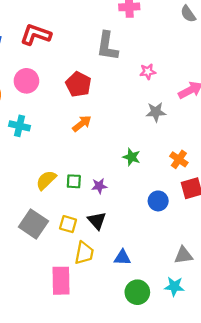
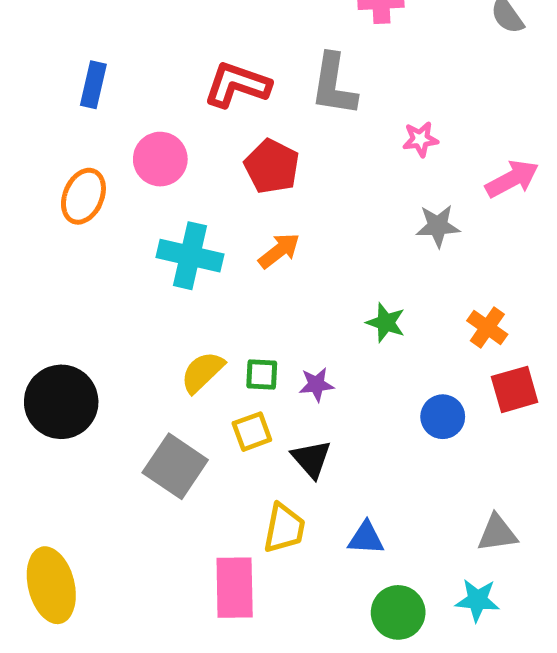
red L-shape: (36, 35) -> (237, 85), moved
cyan cross: (20, 126) -> (190, 256), moved, size x1.4
yellow square: (68, 224) -> (252, 432), moved, turned -36

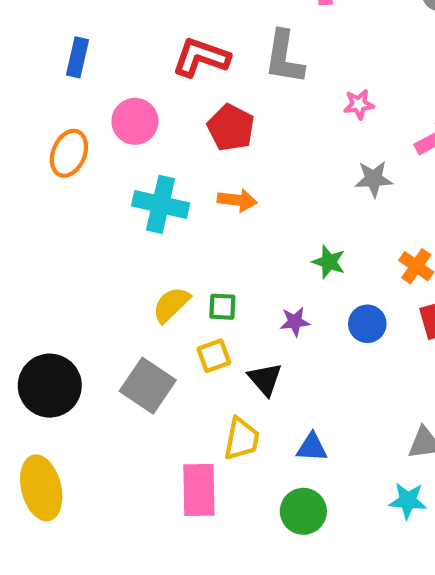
orange arrow: (279, 251) -> (237, 200), turned 45
purple star: (316, 385) -> (295, 322), moved
black circle: (61, 402) -> (50, 386), moved
blue circle: (443, 417) -> (367, 324), moved
green circle: (398, 612) -> (303, 511), moved

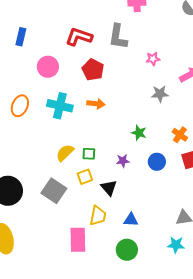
orange ellipse: (69, 153) -> (20, 106), moved

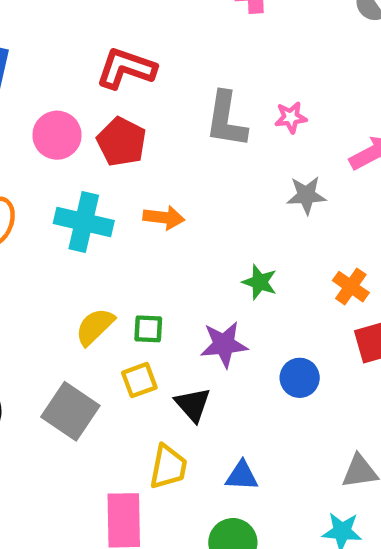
gray L-shape: (118, 37) -> (226, 120), moved
red pentagon: (93, 70) -> (122, 142), moved
purple star: (123, 161) -> (224, 344), size x1.5
blue circle: (157, 162) -> (300, 378), moved

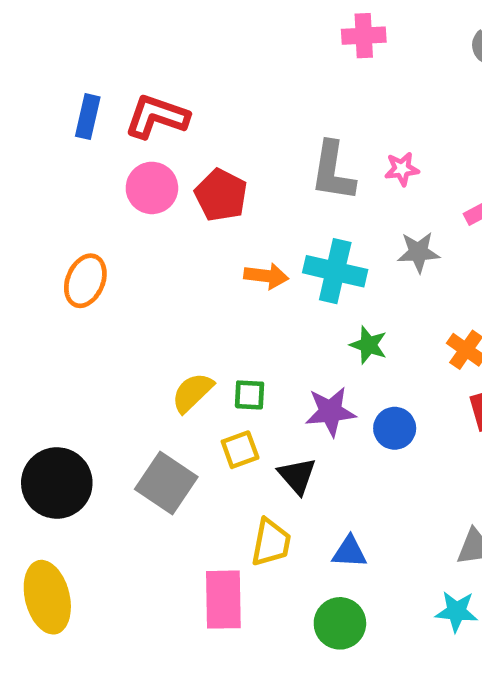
red L-shape: (126, 68) -> (157, 117), moved
cyan cross: (84, 222) -> (335, 271), moved
blue circle: (300, 378) -> (395, 428), moved

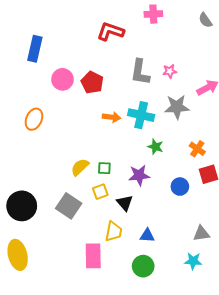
blue rectangle: (88, 117) -> (35, 49), size x1.4
red L-shape: (157, 117) -> (110, 31), moved
gray star: (418, 252) -> (177, 107), size x1.4
blue circle: (395, 428) -> (180, 187), moved

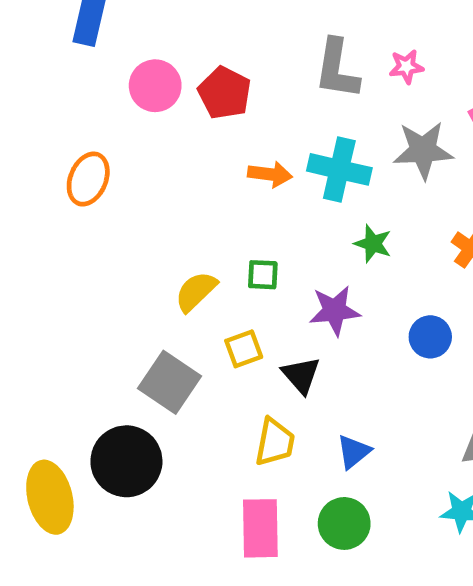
green square: (104, 168) -> (263, 275), moved
black circle: (22, 206) -> (126, 461), moved
blue triangle: (147, 236) -> (354, 452), turned -42
pink rectangle: (93, 256) -> (260, 528), moved

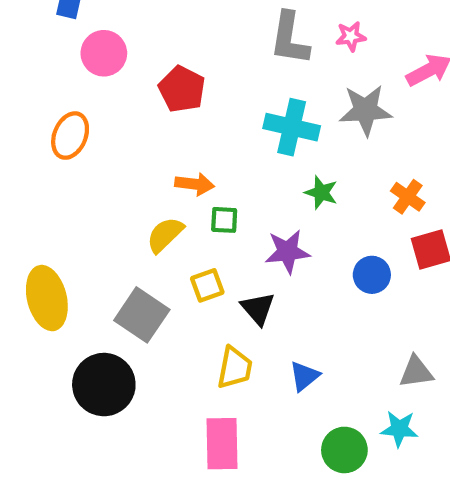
pink circle: (155, 86) -> (104, 53), moved
red pentagon: (225, 93) -> (182, 89), moved
orange arrow: (270, 174) -> (195, 184), moved
yellow ellipse: (50, 497) -> (47, 298), moved
green circle: (344, 523) -> (344, 450), moved

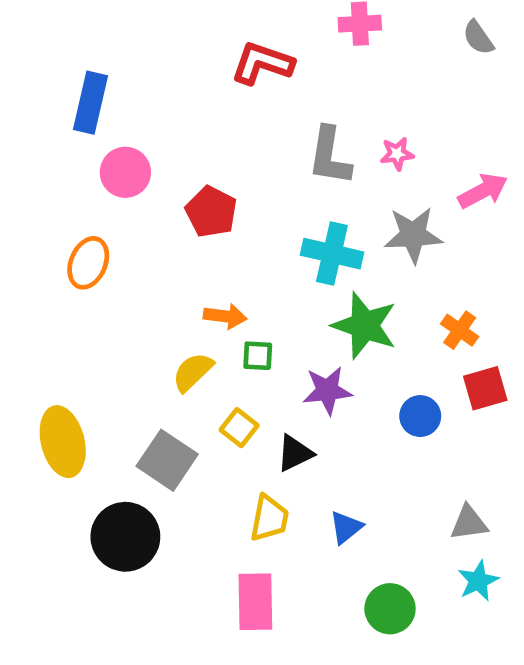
green star: (321, 193) -> (364, 326), size x1.8
yellow square: (207, 285) -> (239, 428), turned -32
black triangle: (258, 309) -> (295, 453), turned 45
cyan star: (399, 429) -> (478, 581), moved, turned -30

